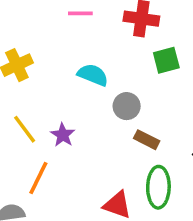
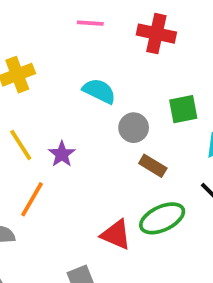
green square: (166, 60) -> (183, 109), moved
green ellipse: (158, 187) -> (162, 218), turned 60

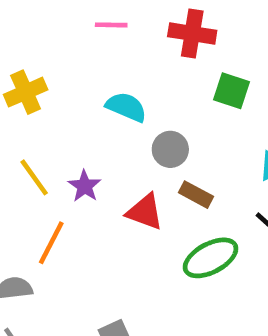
green square: (183, 109) -> (232, 91), moved, turned 32
red triangle: (116, 235) -> (145, 212), moved

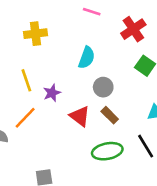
red cross: (192, 34) -> (133, 29), turned 30
cyan semicircle: (126, 107) -> (87, 58), turned 70

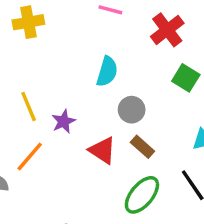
yellow cross: (35, 34) -> (28, 22), moved
green ellipse: (107, 151) -> (142, 195), turned -36

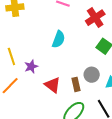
gray circle: (132, 110) -> (92, 75), moved
brown rectangle: (142, 147) -> (76, 84), turned 32

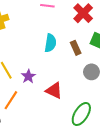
brown rectangle: (76, 84) -> (76, 48), moved

